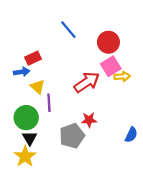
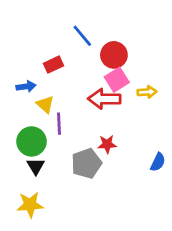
red circle: (108, 42) -> (114, 55), moved
red rectangle: (33, 58) -> (53, 65), moved
pink square: (111, 66) -> (117, 80), moved
red arrow: (87, 82) -> (104, 99), turned -145
yellow star: (25, 156) -> (30, 205), moved, turned 30

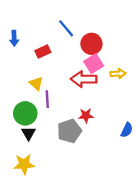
blue arrow: (26, 87) -> (14, 38), moved, turned 96

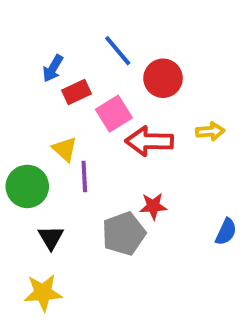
blue arrow: (14, 38) -> (53, 68), moved, turned 32
pink square: (94, 64) -> (114, 114), moved
green circle: (25, 113) -> (27, 186), moved

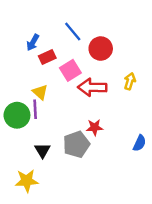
yellow arrow: (210, 131) -> (130, 81), turned -70
purple line: (84, 177) -> (35, 109), moved
black triangle: (51, 238) -> (42, 150), moved

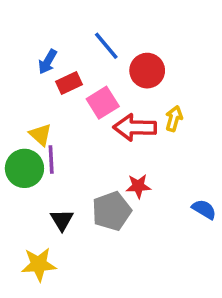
yellow arrow: (130, 81) -> (174, 119), moved
yellow triangle: (40, 92) -> (40, 135), moved
blue semicircle: (139, 143) -> (204, 209), turned -84

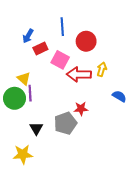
blue line: (106, 46) -> (62, 27), turned 36
pink square: (103, 103) -> (60, 60), turned -30
blue semicircle: (204, 209) -> (119, 96), moved

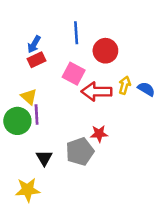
red rectangle: (40, 48) -> (37, 60), moved
blue semicircle: (119, 96) -> (146, 89), moved

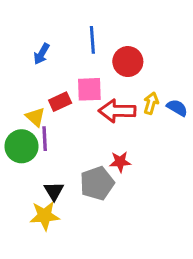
red rectangle: (37, 60) -> (60, 102), moved
pink square: (74, 74) -> (89, 89), turned -30
yellow star: (28, 190) -> (45, 216), moved

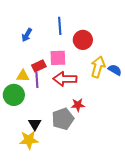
yellow arrow: (151, 103) -> (98, 67), size x1.5
red arrow: (117, 111) -> (65, 79), moved
yellow triangle: (35, 117) -> (23, 76), turned -40
purple line: (45, 139) -> (37, 80), moved

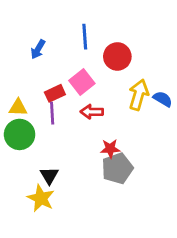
pink square: (58, 58) -> (82, 82), turned -36
yellow triangle: (23, 76) -> (18, 108), moved
red arrow: (65, 79) -> (92, 112), size x0.7
gray pentagon: (63, 119) -> (117, 168), moved
yellow star: (29, 140) -> (41, 198), turned 30

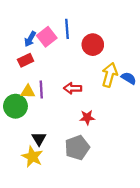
pink square: (82, 82) -> (47, 37), moved
red rectangle: (55, 93) -> (26, 60), moved
yellow triangle: (18, 108) -> (28, 92), moved
gray pentagon: (117, 168) -> (77, 148), moved

